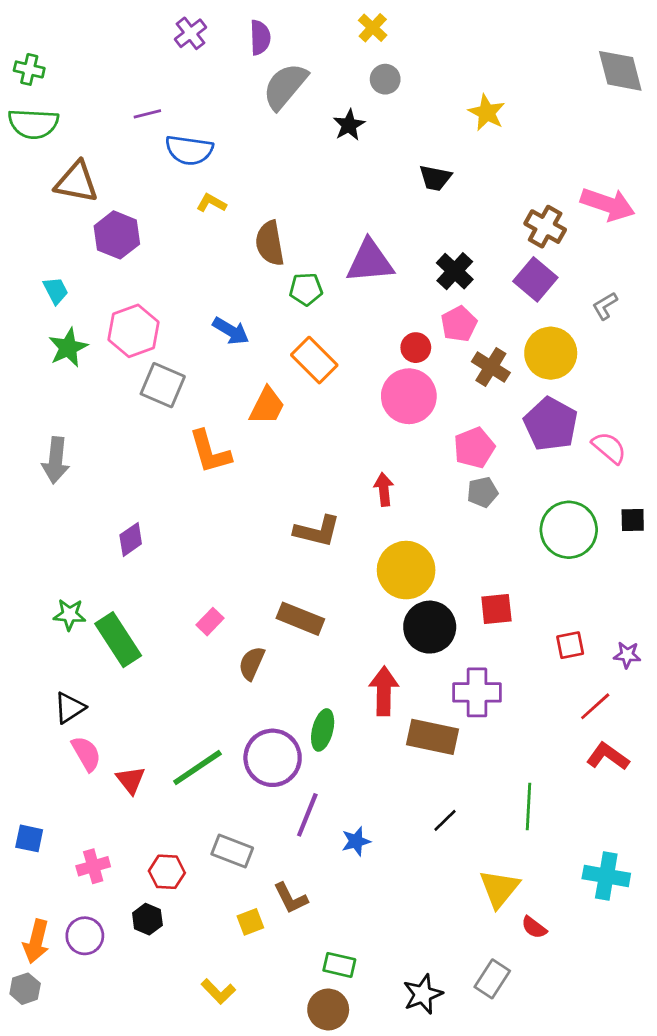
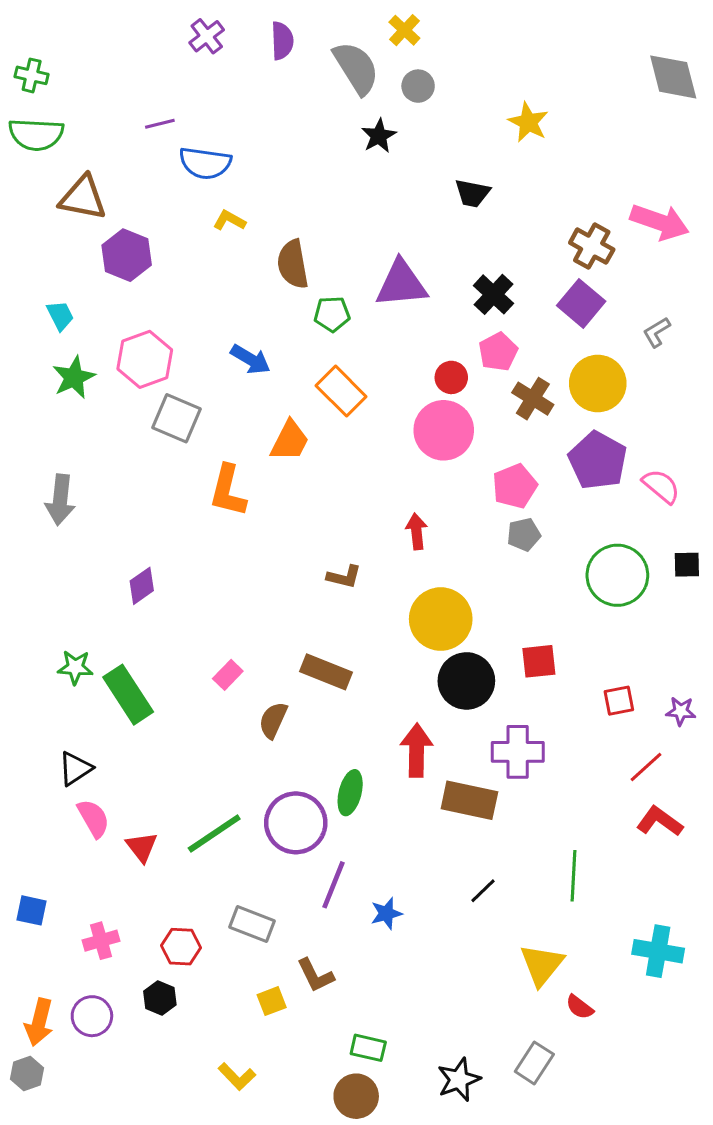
gray semicircle: (285, 86) -> (356, 68), moved, turned 108
orange L-shape: (210, 452) -> (228, 491), turned 30
brown L-shape: (317, 531) -> (344, 577), size x0.7

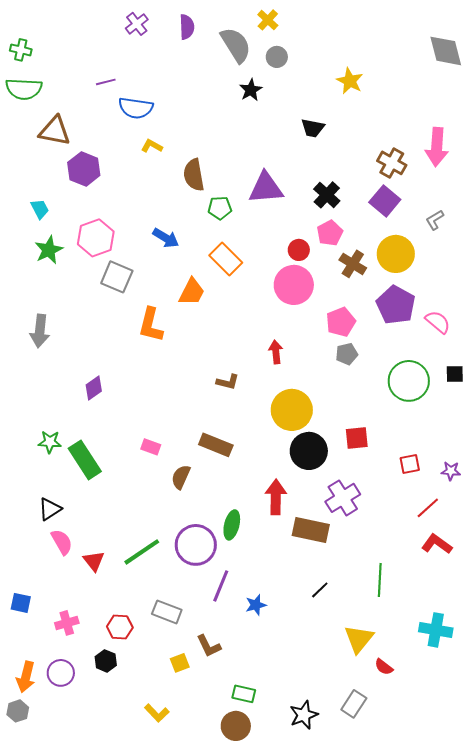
pink arrow: (660, 222) -> (437, 147), turned 75
pink rectangle: (228, 675) -> (151, 447), turned 66
purple cross: (518, 752) -> (343, 498), turned -32

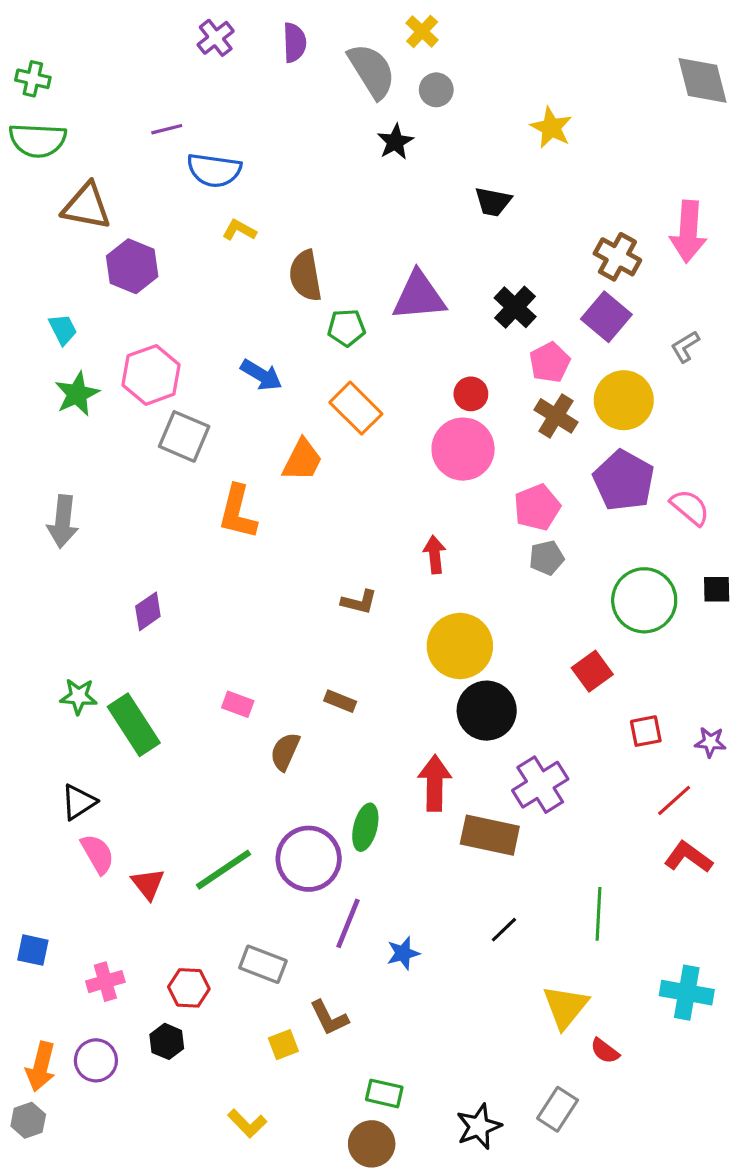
pink pentagon: (330, 233) -> (550, 362), moved
red square: (357, 438) -> (592, 671), moved, turned -30
brown rectangle: (216, 445) -> (340, 701), size x0.6

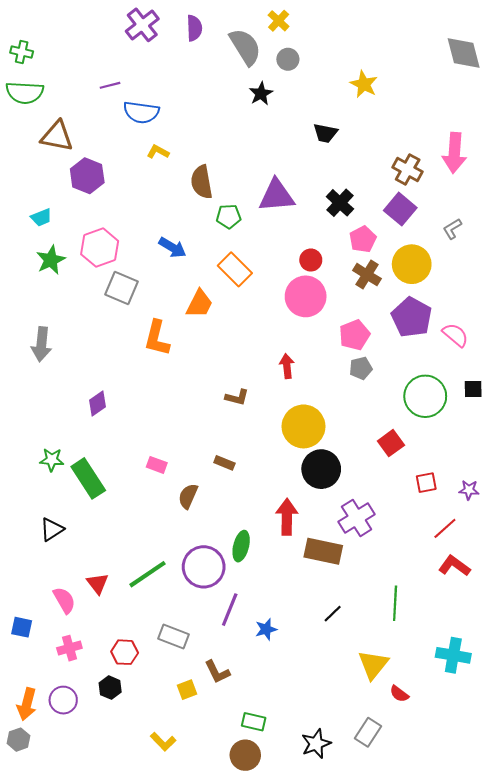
purple cross: (216, 38) -> (142, 25), size x1.4
cyan trapezoid: (63, 329) -> (41, 217), turned 95
pink semicircle: (97, 854) -> (64, 600), moved

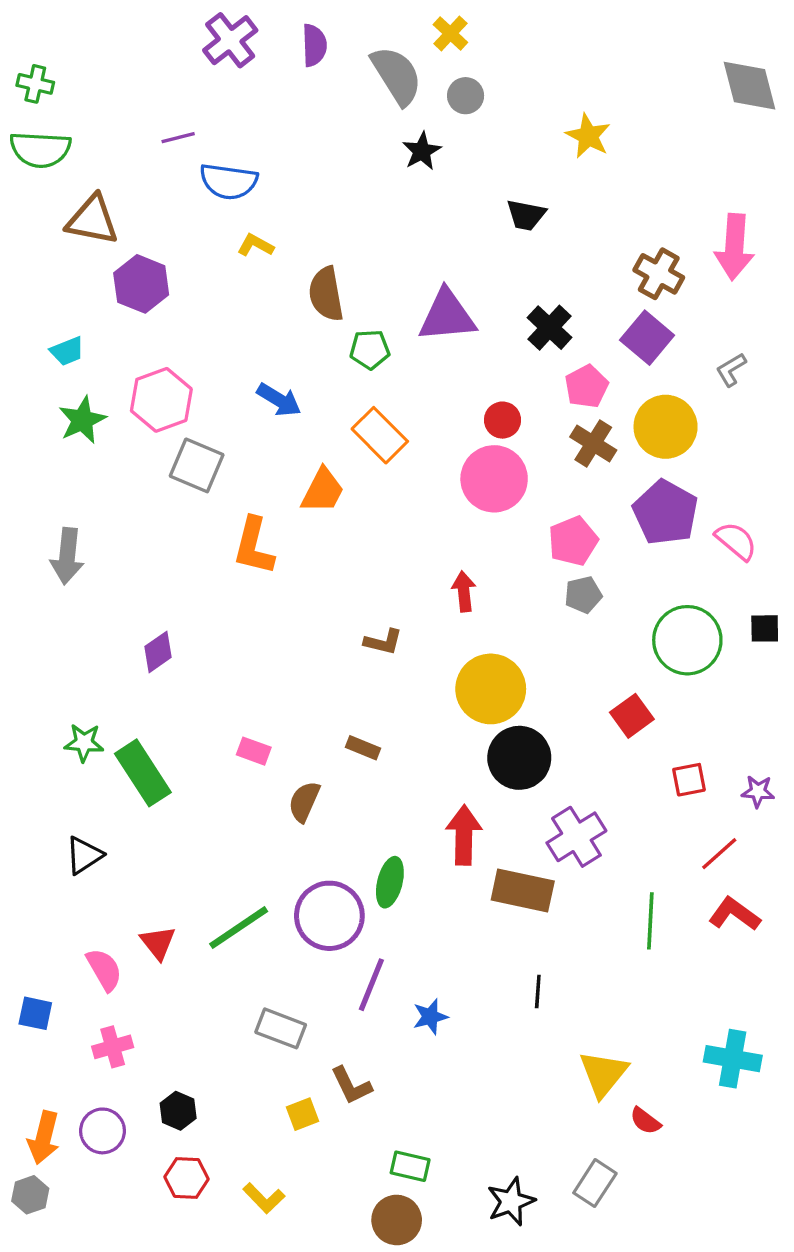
green line: (395, 603) -> (650, 921), moved
black line: (333, 614) -> (538, 991), turned -42
red hexagon: (125, 652) -> (187, 1178), moved

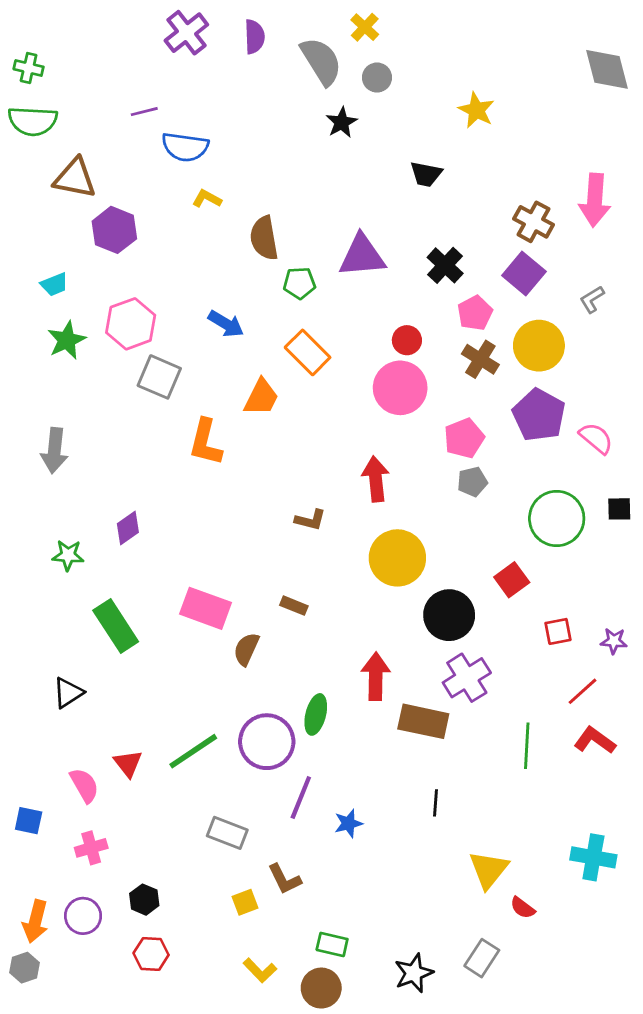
red arrow: (464, 591) -> (376, 479), size x1.4
green star: (84, 743) -> (68, 555), moved
pink rectangle: (254, 751) -> (206, 608), size x1.8
black circle: (519, 758) -> (449, 615), moved
yellow L-shape: (264, 1198) -> (260, 970), moved

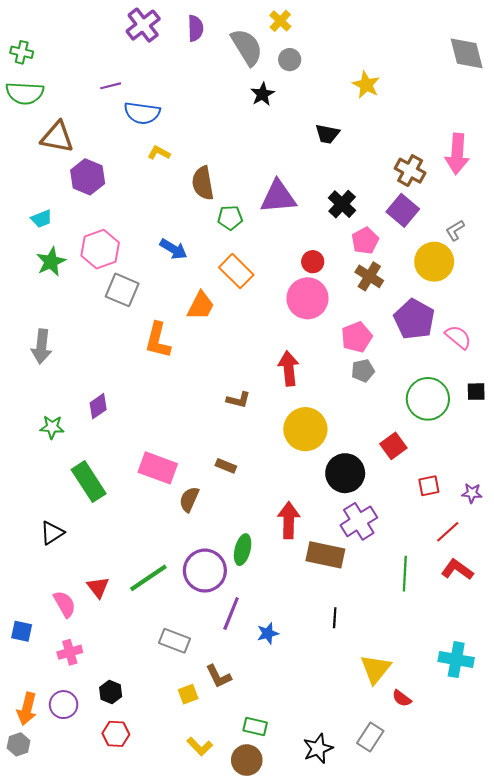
yellow circle: (539, 346) -> (434, 262), moved

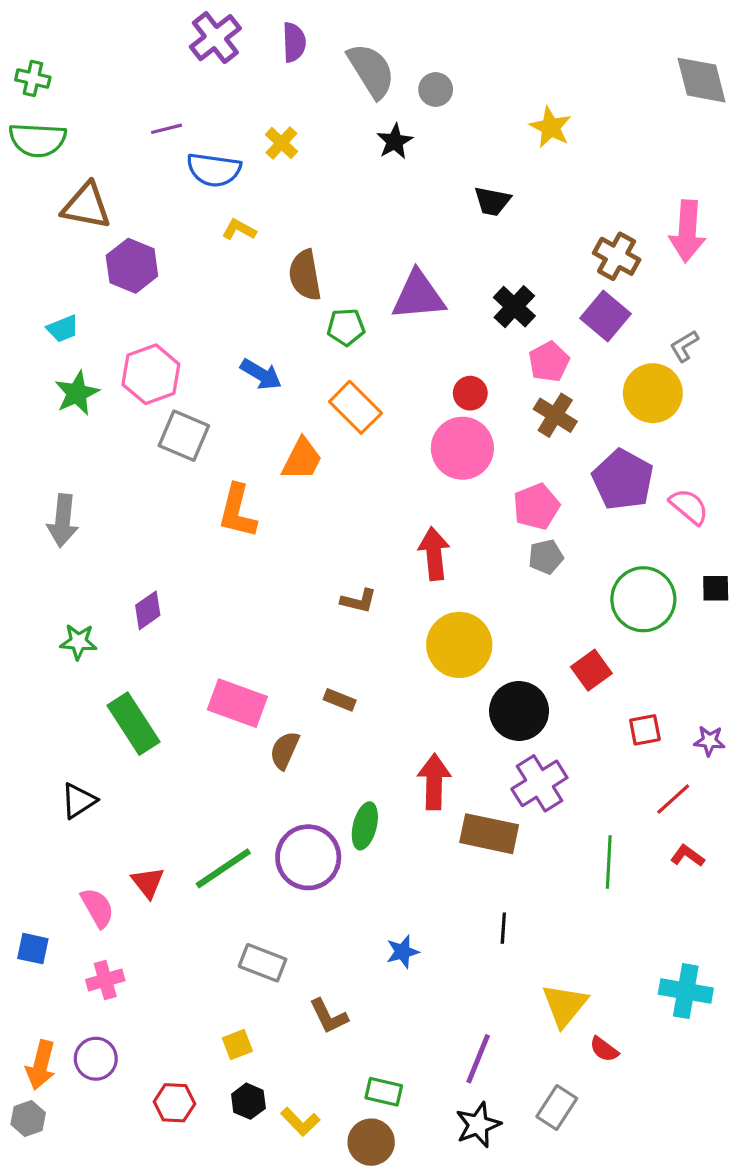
yellow cross: (280, 21) -> (281, 143), moved
red L-shape: (457, 569) -> (687, 856), size x0.7
purple line: (231, 613) -> (478, 1059), moved
black hexagon: (111, 692) -> (248, 1101), moved
yellow square: (188, 694) -> (237, 1045), moved

